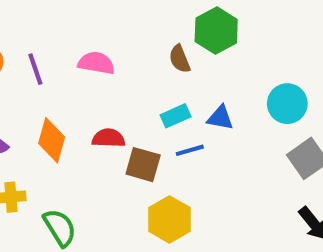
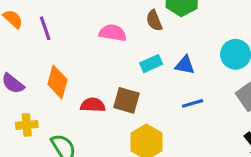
pink semicircle: (96, 63) -> (113, 33), moved
red semicircle: (109, 138) -> (93, 105), moved
blue line: (190, 150) -> (193, 103), moved

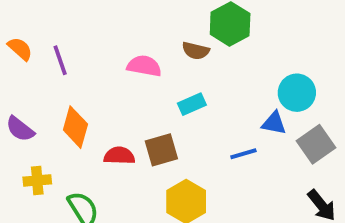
brown semicircle: (154, 21) -> (196, 51), turned -55
blue triangle: (185, 65) -> (274, 123), moved
brown square: (127, 100) -> (161, 150), turned -32

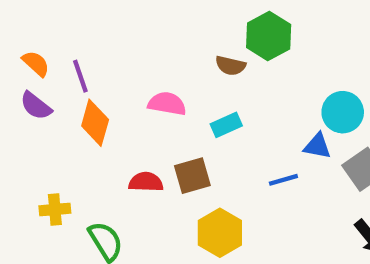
pink semicircle: (144, 66) -> (167, 104), moved
orange diamond: (75, 127) -> (95, 123), moved
purple semicircle: (20, 129) -> (36, 106), moved

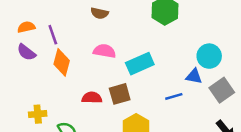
orange semicircle: (36, 63) -> (26, 27), turned -54
brown semicircle: (231, 66) -> (99, 13), moved
cyan rectangle: (226, 125) -> (140, 64), size x1.5

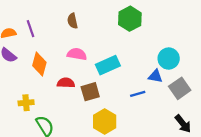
brown semicircle: (99, 13) -> (72, 21), turned 64
purple line: (53, 35) -> (30, 29), moved
red semicircle: (92, 98) -> (66, 83), moved
yellow cross: (38, 114) -> (26, 103), moved

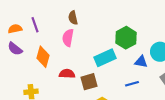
green hexagon: (130, 19) -> (126, 38), moved
pink semicircle: (77, 54) -> (68, 38), moved, turned -90
blue triangle: (155, 76) -> (141, 62), moved

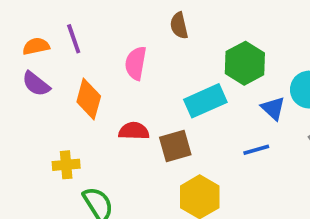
brown semicircle: (73, 18) -> (179, 26), moved
blue triangle: (141, 62) -> (273, 108), turned 32

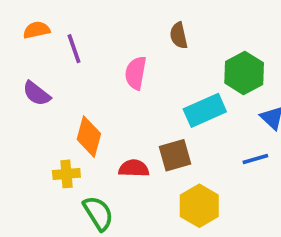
orange semicircle: (36, 46) -> (37, 30), moved
orange diamond: (89, 99) -> (89, 137), moved
red semicircle: (134, 131) -> (134, 168), moved

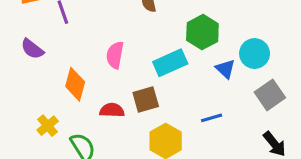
pink semicircle: (136, 73) -> (115, 55), moved
blue line: (255, 159) -> (212, 118), moved
yellow cross: (66, 174) -> (48, 126), moved, turned -35

